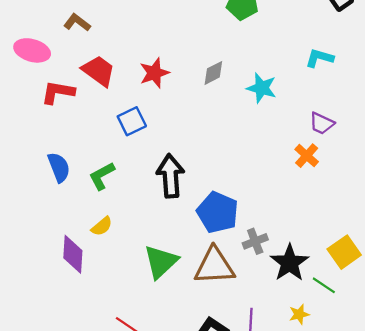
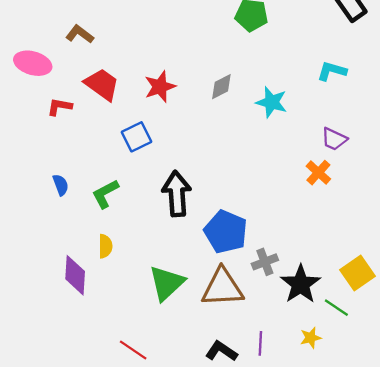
red L-shape: (58, 92) -> (60, 107), size x0.7
blue semicircle: (59, 167) -> (61, 185), size x0.7
yellow semicircle: (102, 226) -> (105, 246), turned -50

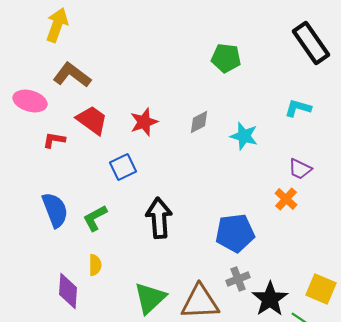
brown L-shape: (80, 34) -> (72, 75), size x1.5
blue semicircle: (61, 185) -> (55, 210), size x1.8
blue pentagon: (226, 232) -> (235, 233), moved, turned -30
yellow square: (357, 273) -> (321, 289), turned -32

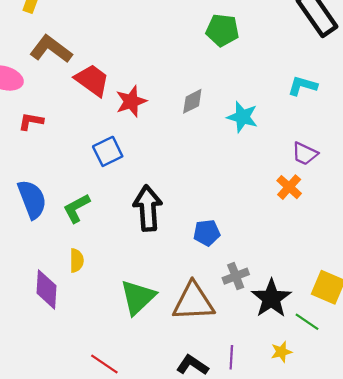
red trapezoid: (92, 120) -> (92, 80), moved
blue pentagon: (235, 233) -> (207, 233), moved, size x0.6

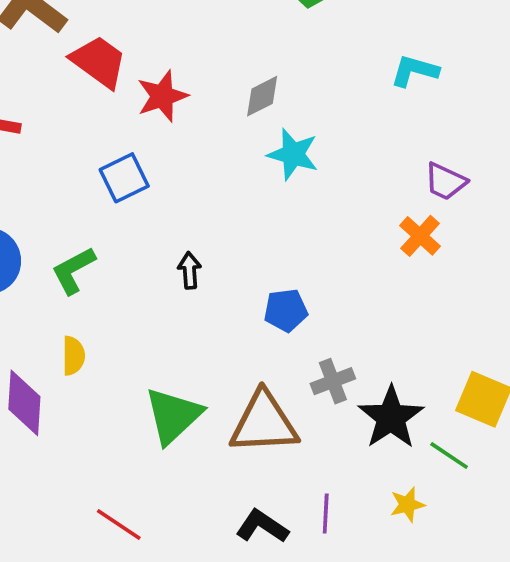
cyan L-shape: (303, 86) -> (415, 71), moved
cyan star: (242, 117) -> (293, 154), moved
black arrow: (148, 208) -> (190, 270), size x0.5

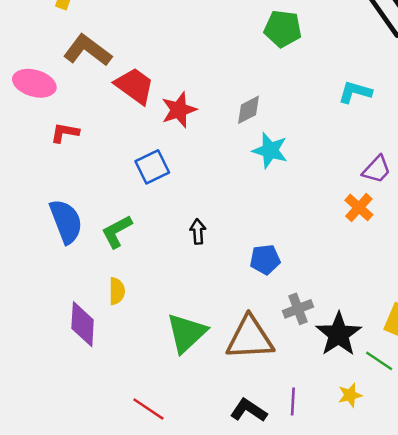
purple trapezoid: (445, 181) -> (377, 169), turned -72

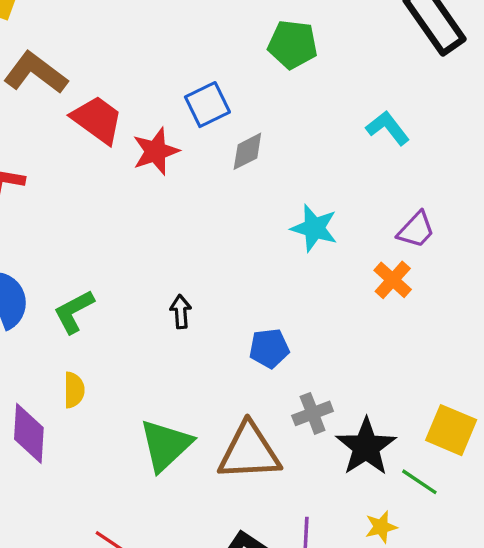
cyan L-shape: (355, 92) -> (388, 128), turned 36
cyan star: (270, 150) -> (314, 228), moved
blue square: (152, 167) -> (207, 105), moved

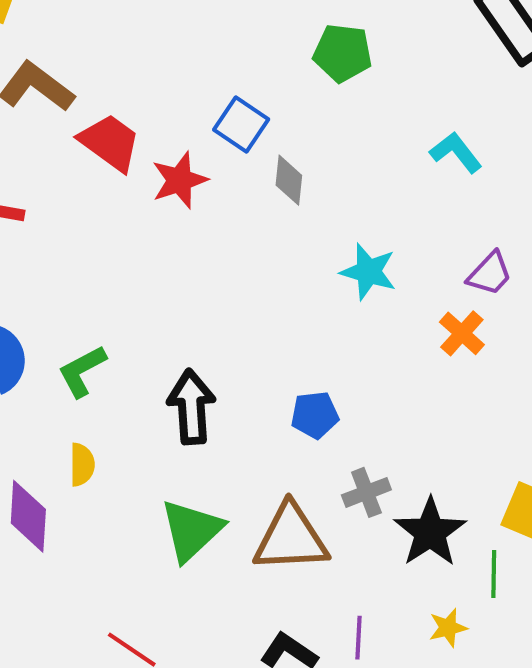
blue square: (207, 105) -> (241, 125), turned -30
gray diamond: (247, 151) -> (289, 180), turned -57
black arrow: (181, 312) -> (191, 407), moved, size x1.8
green line: (419, 482) -> (494, 574), turned 57

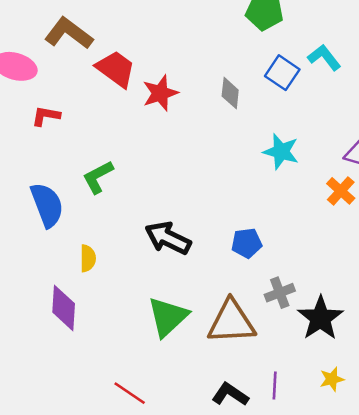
blue square: (241, 125) -> (282, 73), moved
cyan L-shape: (456, 152) -> (324, 57), moved
green L-shape: (82, 371) -> (98, 177), moved
black arrow: (191, 407) -> (168, 238), turned -60
yellow semicircle: (82, 465) -> (88, 258), moved

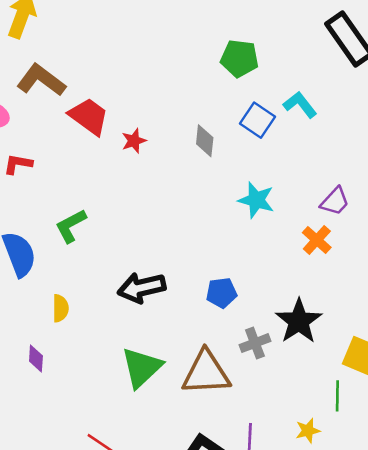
red star: (160, 93) -> (134, 141), size x0.7
black arrow: (168, 238) -> (142, 288), turned -39
purple diamond: (64, 308) -> (36, 359), size x0.6
black star: (320, 318) -> (299, 321), moved

